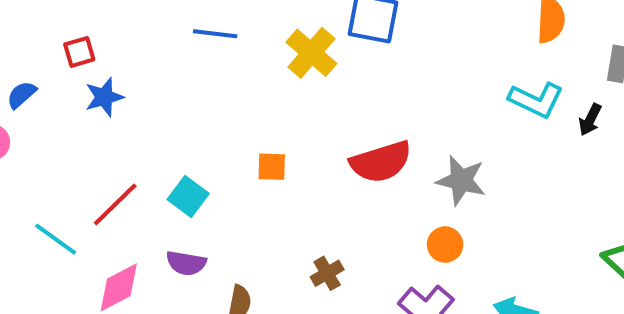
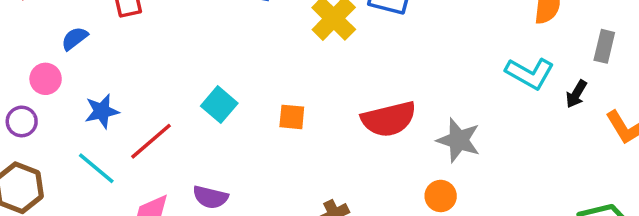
blue star: (104, 97) -> (102, 111), moved
cyan square: (188, 197) -> (219, 105), moved

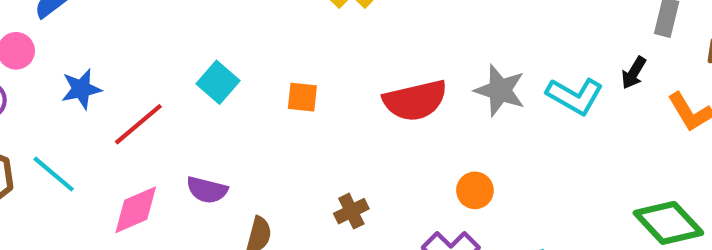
cyan L-shape: (530, 73) -> (575, 96), moved
gray star: (459, 140) -> (500, 90), moved
cyan line: (96, 168) -> (54, 174), moved

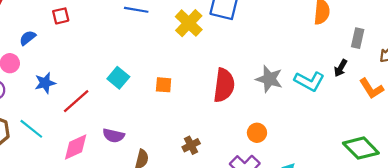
red semicircle: (415, 100) -> (224, 85), turned -68

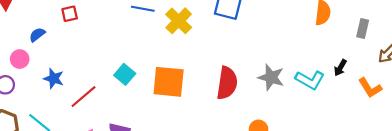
yellow cross: (189, 23) -> (179, 21), moved
gray rectangle: (358, 38) -> (363, 28), moved
blue star: (45, 83) -> (54, 79), turned 30
orange square: (164, 85) -> (169, 82), size x2.0

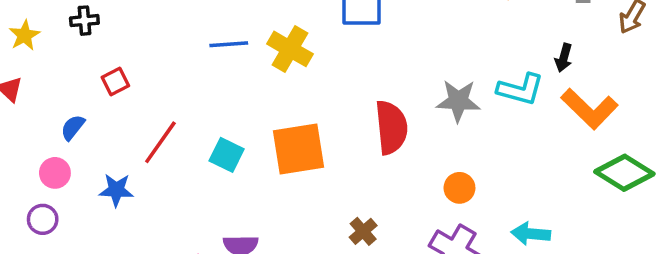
orange L-shape: (370, 88) -> (589, 109), moved, size x1.4
red line: (83, 97) -> (160, 142), moved

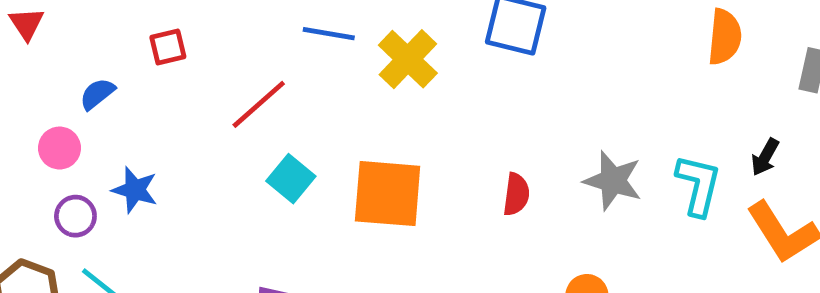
cyan L-shape: (521, 89) -> (698, 185), turned -105
red semicircle: (391, 127) -> (516, 194), size x0.6
red line: (160, 142) -> (259, 104), moved
purple circle: (43, 219) -> (75, 216), moved

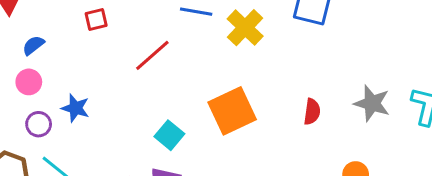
blue semicircle: (97, 94) -> (33, 45), moved
cyan square: (291, 179) -> (169, 135), moved
orange square: (388, 194) -> (232, 111), turned -30

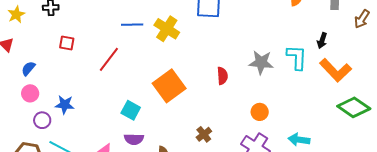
red square: (96, 19) -> (67, 43), turned 35

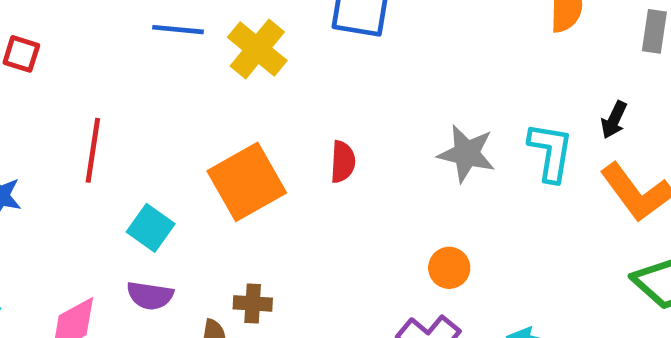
red line: (109, 59) -> (93, 150), moved, turned -36
red semicircle: (222, 76) -> (343, 162), moved
brown cross: (204, 134) -> (253, 303), moved, turned 35

